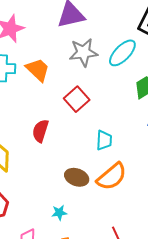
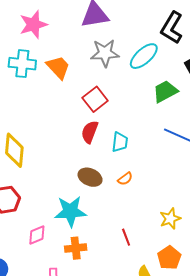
red semicircle: (40, 131) -> (90, 132), moved
orange semicircle: (112, 177) -> (125, 179), size x0.5
cyan star: (59, 213) -> (70, 211), size x2.0

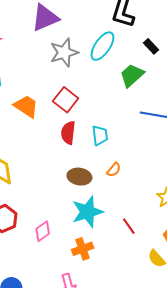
orange trapezoid: (58, 67) -> (26, 106), moved
cyan star: (70, 211) -> (87, 212), moved
pink diamond: (37, 235) -> (43, 231), moved

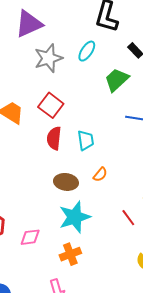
cyan ellipse: (102, 46) -> (87, 51), size x0.7
red line: (129, 226) -> (128, 218), moved
pink diamond: (43, 231) -> (30, 237), turned 30

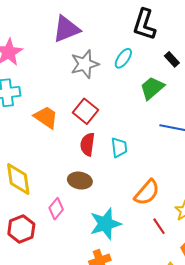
orange semicircle: (100, 174) -> (147, 192), moved, size x1.8
brown ellipse: (66, 182) -> (80, 181), moved
pink diamond: (30, 237) -> (56, 209), moved, turned -45

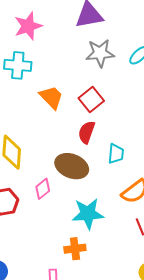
cyan trapezoid: (119, 147) -> (116, 154), moved
brown ellipse: (80, 181) -> (72, 166), size x1.4

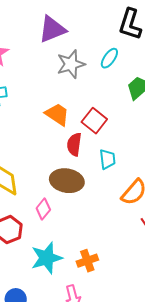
orange trapezoid: (51, 97) -> (57, 114), moved
red square: (91, 99) -> (94, 121), moved
cyan star: (88, 214) -> (47, 258), moved

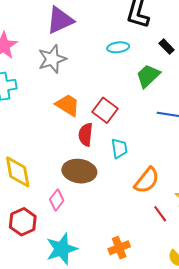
cyan ellipse: (109, 58) -> (118, 47), turned 50
gray star: (71, 64) -> (52, 59), moved
orange cross: (87, 261) -> (119, 248), moved

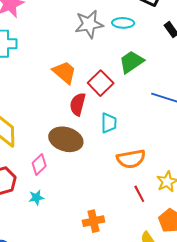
gray star: (52, 59) -> (89, 24), moved
green trapezoid: (148, 76) -> (131, 62), moved
orange semicircle: (147, 180) -> (131, 159), turned 32
cyan star: (62, 249) -> (36, 198), moved, size x0.5

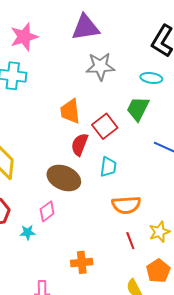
cyan ellipse: (123, 23) -> (151, 78), moved
green trapezoid: (131, 62) -> (138, 109), turned -36
orange trapezoid: (64, 72) -> (70, 111), turned -144
pink diamond: (39, 164) -> (47, 211), moved

